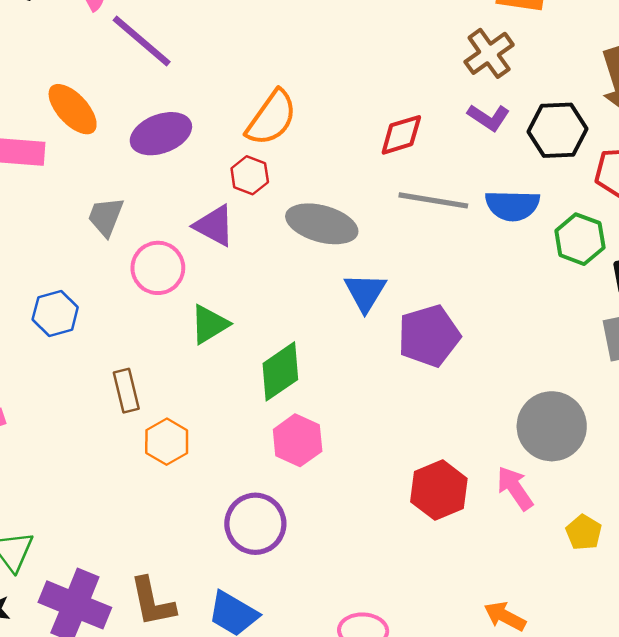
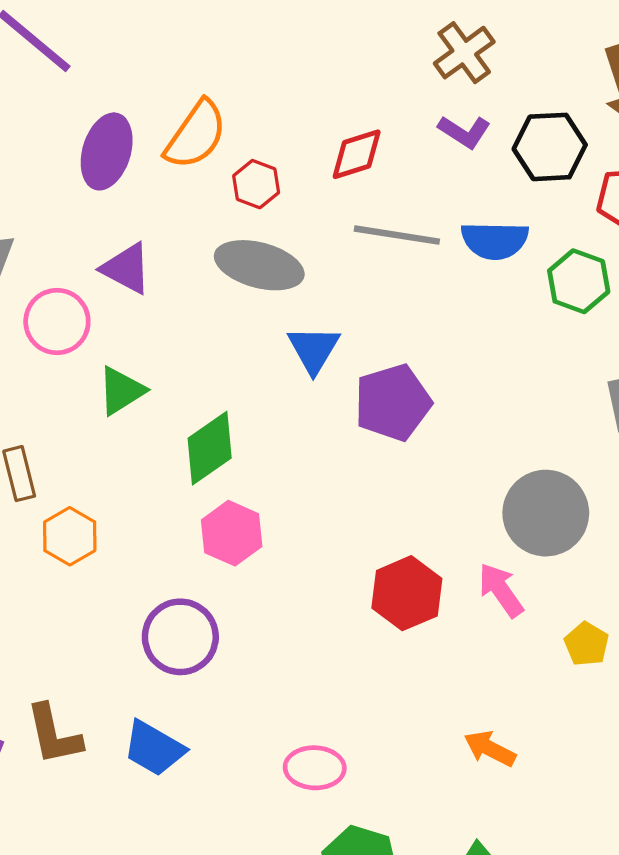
purple ellipse: (161, 134) -> (107, 151), moved, turned -52
red hexagon: (250, 175) -> (256, 184), moved

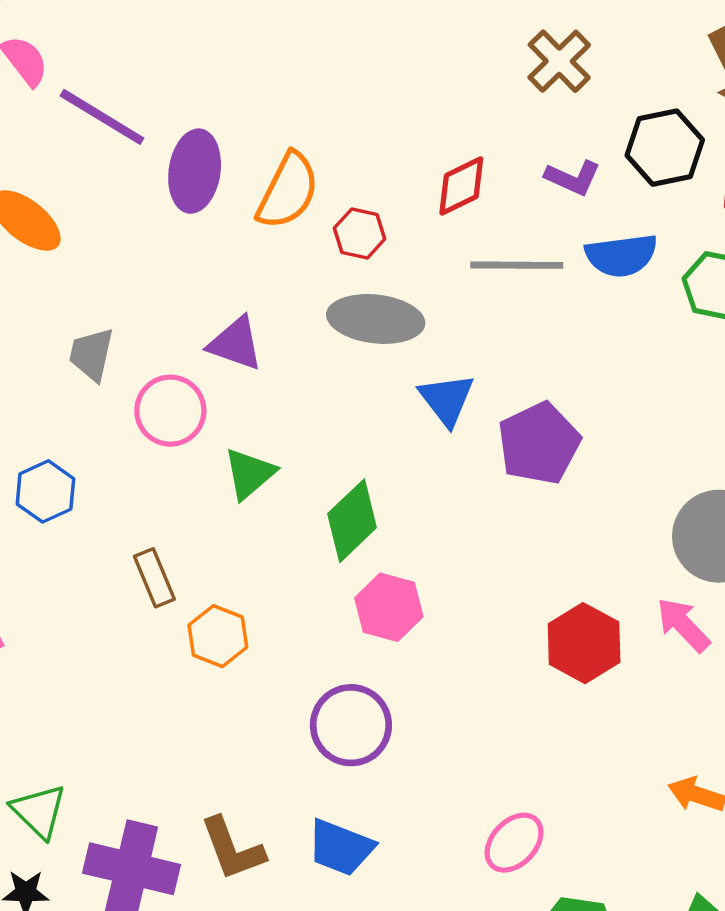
purple L-shape: (464, 132) -> (573, 178), moved
purple ellipse: (107, 151) -> (195, 171), moved
pink ellipse: (315, 768) -> (514, 843), turned -40

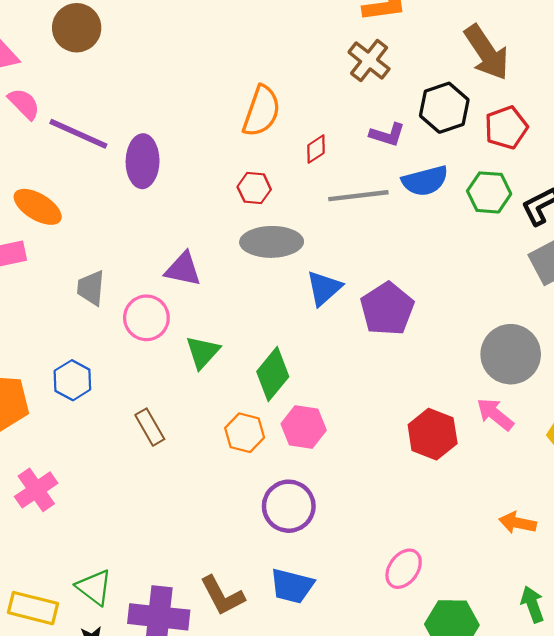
red diamond: (461, 186) -> (316, 149), size x0.7
orange semicircle: (288, 191) -> (261, 111), moved
blue triangle: (447, 399) -> (324, 288), turned 33
orange hexagon: (218, 636) -> (245, 433), moved

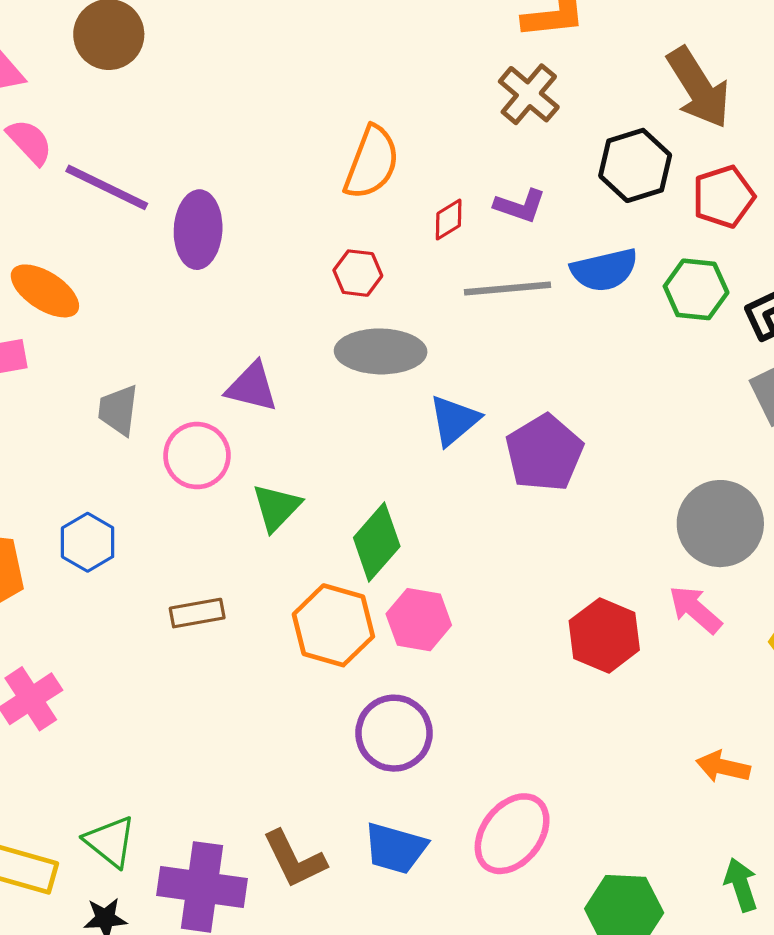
purple L-shape: (387, 135) -> (520, 206), moved
brown rectangle: (150, 427) -> (197, 613), turned -72
orange hexagon: (245, 433) -> (333, 625), size x1.4
pink ellipse: (404, 569) -> (512, 834), moved, size x1.4

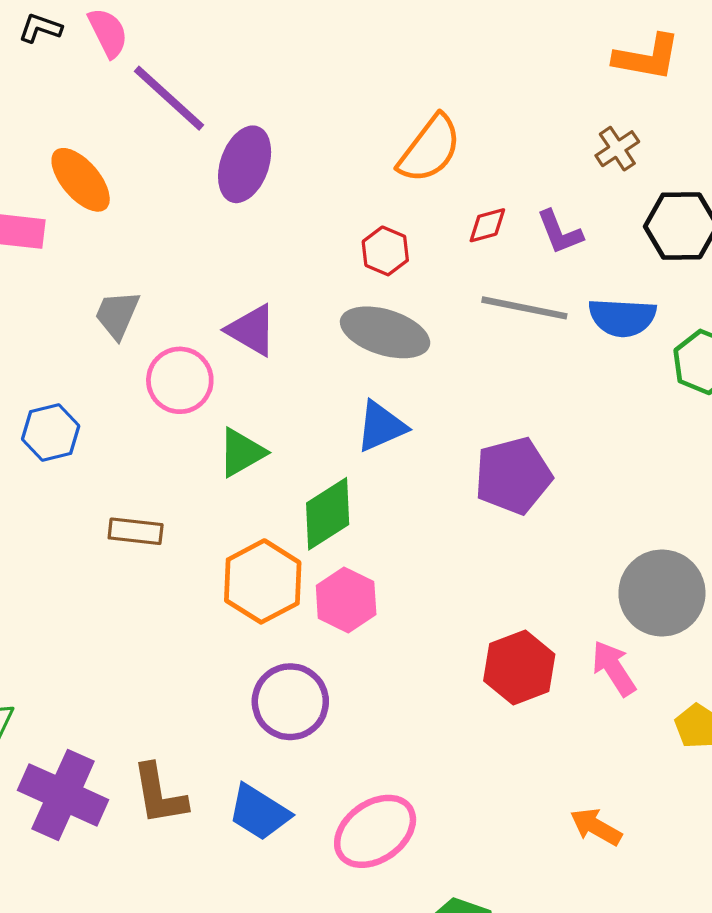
brown cross: (529, 94) -> (617, 149), moved, size x0.7
purple L-shape: (520, 206) -> (560, 232), turned 33
blue triangle: (454, 420) -> (381, 426), moved

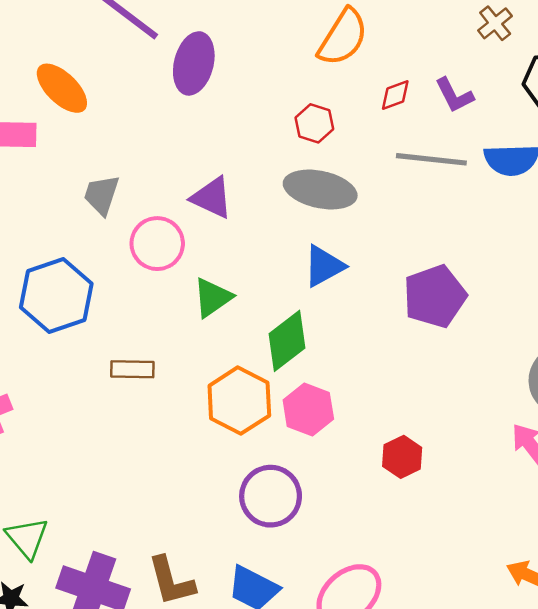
blue hexagon: (51, 433) -> (56, 295), size x1.6
red hexagon: (519, 667) -> (402, 457), moved, size x0.7

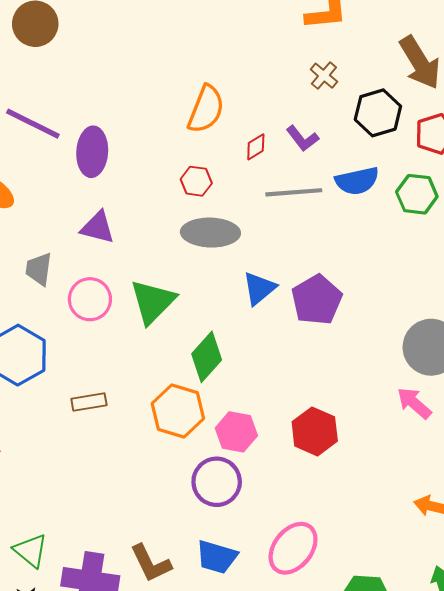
purple triangle: (212, 198) -> (98, 227), moved
blue triangle: (324, 266) -> (259, 288), moved
green triangle: (213, 297) -> (153, 302), moved, size x1.4
pink hexagon: (308, 409) -> (236, 432), moved
red hexagon: (402, 457) -> (315, 431), size x1.4

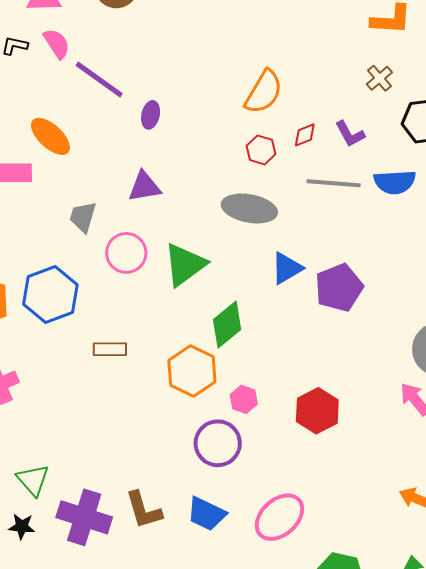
purple ellipse: (92, 152) -> (151, 115), size x0.6
red hexagon: (196, 181) -> (261, 150), moved
purple triangle: (98, 227) -> (144, 187), turned -33
pink hexagon: (236, 432) -> (244, 399), size x0.7

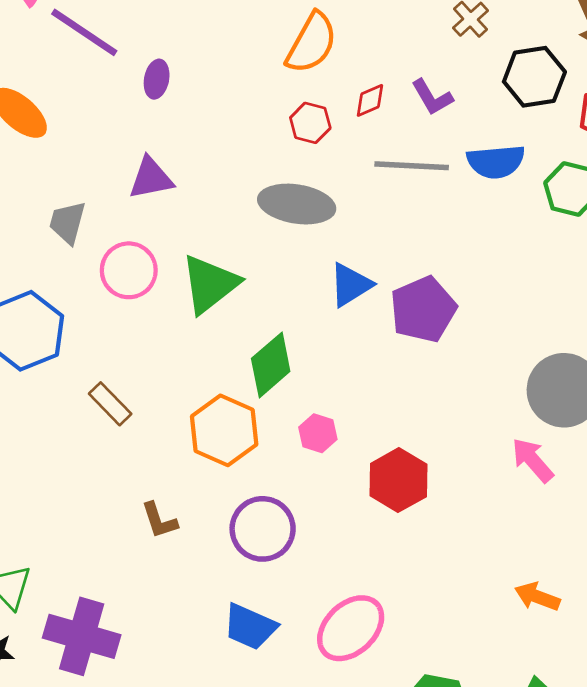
brown rectangle: (110, 349) -> (110, 404), turned 48
pink hexagon: (244, 399) -> (318, 433), moved
brown L-shape: (144, 510) -> (159, 520), moved, size x0.7

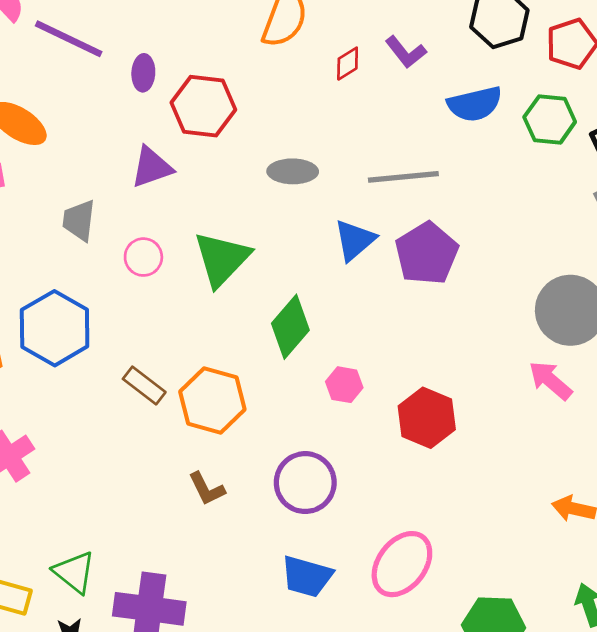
red hexagon: (310, 123) -> (203, 106), moved, size x1.6
gray line: (412, 166) -> (403, 177), moved
gray ellipse: (297, 204) -> (293, 171), size x0.7
pink circle: (129, 270) -> (143, 257), size x0.7
orange hexagon: (224, 430) -> (212, 401), moved

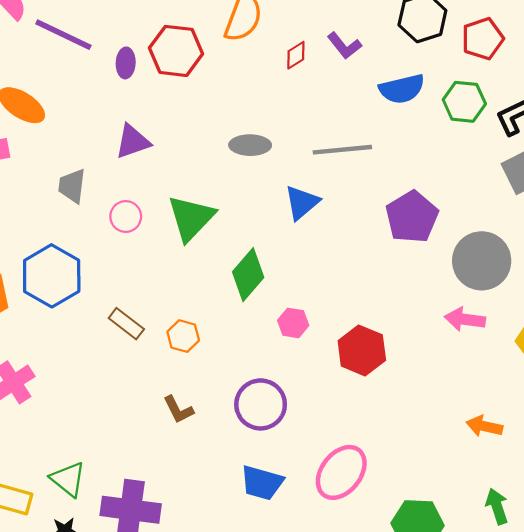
red hexagon: (203, 106) -> (176, 51), moved
purple pentagon: (427, 253) -> (412, 217), moved
pink arrow: (550, 380) -> (465, 319), turned -33
orange hexagon: (212, 401) -> (183, 336), size x0.6

